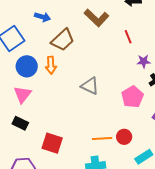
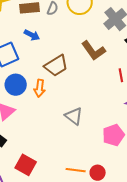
blue arrow: (43, 17) -> (32, 35), moved

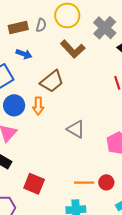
brown L-shape: (93, 51) -> (73, 49), moved

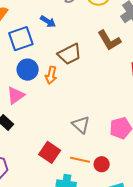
brown L-shape: (73, 49) -> (109, 40), moved
gray triangle: (76, 129) -> (81, 125), moved
red square: (34, 184) -> (50, 152), moved

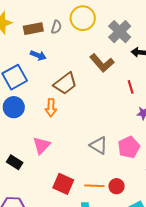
blue circle: (28, 70) -> (14, 107), moved
pink triangle: (16, 95) -> (41, 145), moved
gray triangle: (81, 125) -> (99, 145), moved

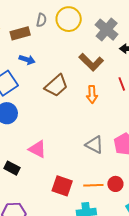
gray semicircle: (56, 27) -> (41, 20), moved
orange arrow: (51, 108) -> (92, 94), moved
pink triangle: (41, 145) -> (37, 149), turned -42

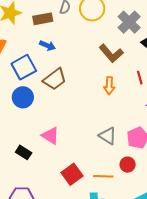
brown trapezoid: (56, 86) -> (55, 79), moved
red circle: (115, 184) -> (128, 165), moved
red square: (62, 186) -> (72, 174), turned 30

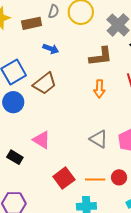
blue arrow: (47, 46) -> (51, 49), moved
brown L-shape: (111, 53) -> (101, 57), turned -55
red circle: (128, 165) -> (119, 177), moved

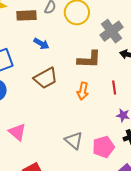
brown trapezoid: (45, 83) -> (46, 78), moved

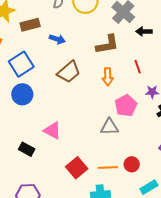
brown rectangle: (26, 15) -> (30, 25), moved
gray triangle: (74, 141) -> (109, 127), turned -30
pink pentagon: (103, 147) -> (126, 106), moved

